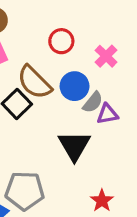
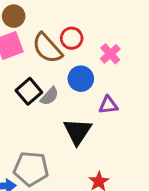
brown semicircle: (34, 82) -> (47, 48), moved
gray semicircle: (93, 102) -> (50, 96), moved

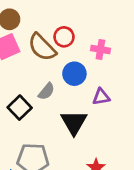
pink cross: (110, 54) -> (100, 49), turned -36
black square: (29, 91) -> (20, 108), moved

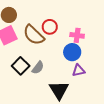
blue circle: (74, 74) -> (72, 52), moved
black square: (20, 108) -> (21, 66), moved

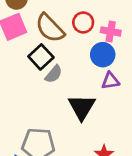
red circle: (50, 27) -> (83, 22), moved
black square: (21, 66) -> (41, 57), moved

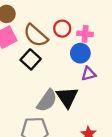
gray semicircle: (54, 74) -> (47, 101), moved, size x1.5

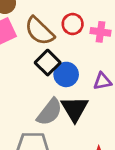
blue circle: (80, 53) -> (66, 74), moved
black square: (31, 59) -> (48, 63), moved

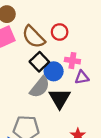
pink cross: (101, 32) -> (72, 61), moved
gray semicircle: (50, 112) -> (40, 87), moved

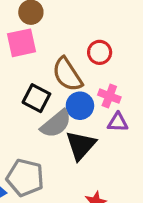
brown semicircle: (33, 37) -> (67, 74), moved
black square: (39, 62) -> (36, 98), moved, turned -30

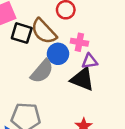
black square: (36, 98) -> (22, 33), moved
black triangle: (81, 145) -> (82, 79), moved, turned -40

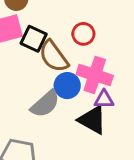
black square: (22, 33) -> (34, 39), moved
pink cross: (79, 42) -> (95, 75), size x1.6

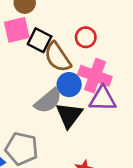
purple triangle: (104, 99) -> (103, 99), size x1.5
black triangle: (92, 120) -> (69, 115), moved, turned 36

